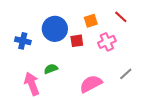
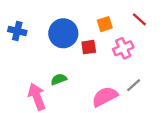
blue cross: (23, 41) -> (17, 31), moved
gray line: (126, 74) -> (134, 85), moved

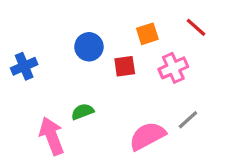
blue cross: (17, 31) -> (24, 66), moved, turned -36
blue circle: (63, 33) -> (89, 47), size x0.7

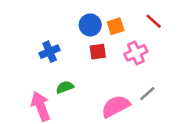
blue circle: (89, 47) -> (90, 25), moved
blue cross: (24, 66) -> (50, 52), moved

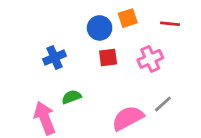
red line: (154, 21) -> (170, 24), turned -36
orange square: (116, 26) -> (128, 18), moved

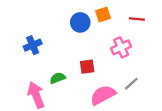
blue cross: (55, 57) -> (33, 45), moved
red square: (108, 57) -> (87, 67), moved

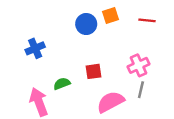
pink cross: (121, 47) -> (139, 65), moved
gray line: (131, 84) -> (141, 90), turned -35

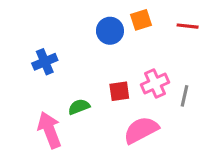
pink cross: (139, 65) -> (155, 83), moved
gray line: (141, 90) -> (184, 96), moved

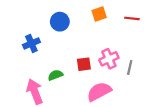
blue circle: (110, 31) -> (60, 22), moved

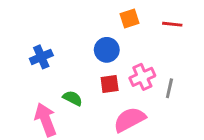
blue circle: (60, 22) -> (107, 50), moved
green semicircle: (55, 75) -> (73, 98), turned 48

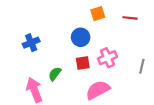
gray line: (169, 88) -> (142, 66), moved
green semicircle: (73, 98) -> (55, 74), turned -80

